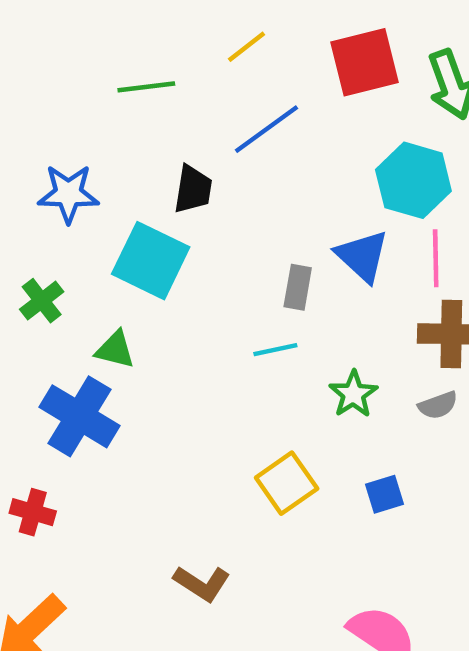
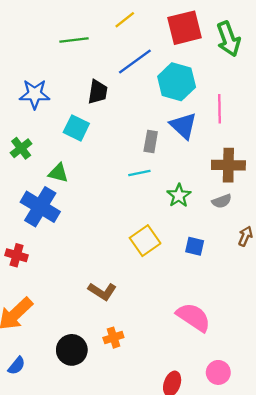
cyan hexagon: (413, 180) -> (177, 82), moved
pink line: (436, 258) -> (219, 109), moved
cyan square: (151, 261) -> (76, 128), size x0.7
blue square: (385, 494) -> (195, 246), turned 30

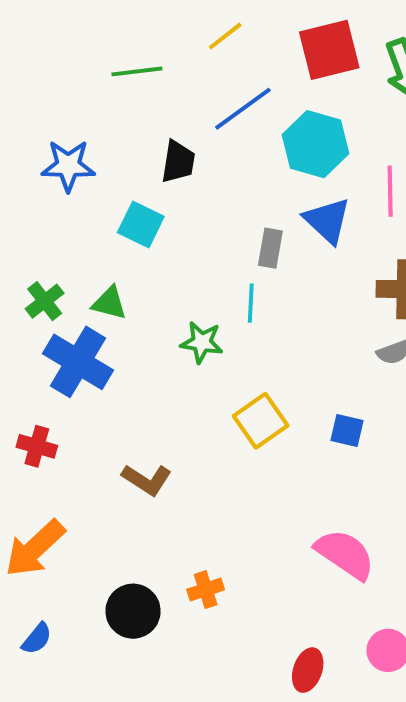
green cross: (21, 148) -> (45, 301), moved
cyan line: (139, 173) -> (251, 303), turned -75
green star: (179, 196) -> (202, 342), moved, turned -30
brown L-shape: (102, 291) -> (147, 480), moved

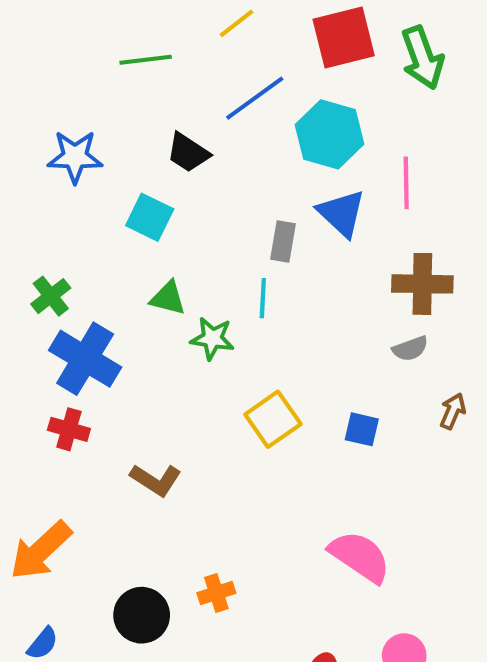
black trapezoid: (178, 162) -> (188, 153), turned 114
green triangle: (109, 303) -> (168, 298), moved
red cross: (37, 446) -> (69, 429), moved

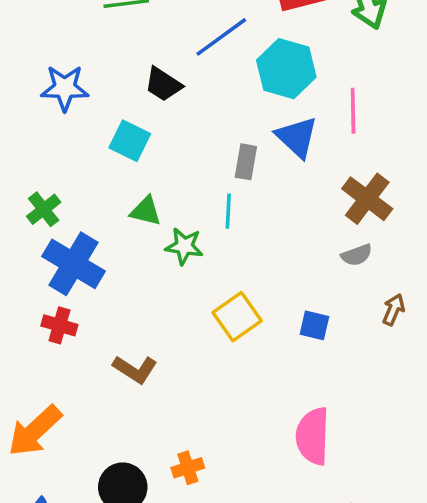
brown cross: (422, 284) -> (367, 199), turned 36
pink semicircle: (360, 557) -> (313, 436), turned -122

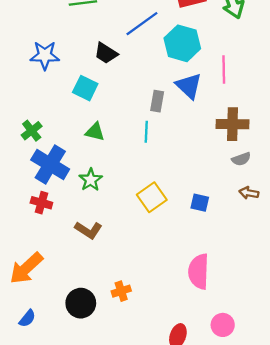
brown cross: (367, 199) -> (232, 124), turned -36
green star: (184, 246) -> (91, 180), moved, turned 30
gray semicircle: (357, 255) -> (241, 159), moved
brown arrow: (394, 310) -> (249, 193), turned -102

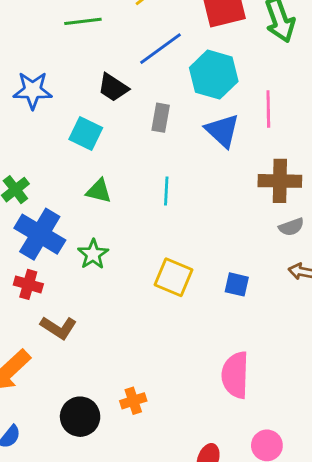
gray rectangle: (157, 101) -> (161, 118), moved
yellow square: (152, 197) -> (173, 277), turned -32
brown L-shape: (88, 230) -> (59, 328), moved

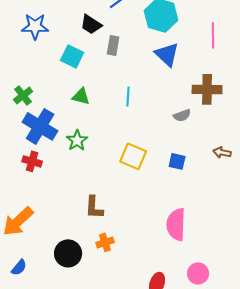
pink line: (268, 109) -> (213, 35), moved
gray rectangle: (161, 118) -> (113, 45), moved
gray semicircle: (291, 227) -> (182, 115), moved
brown L-shape: (59, 328) -> (94, 207), moved, turned 60

